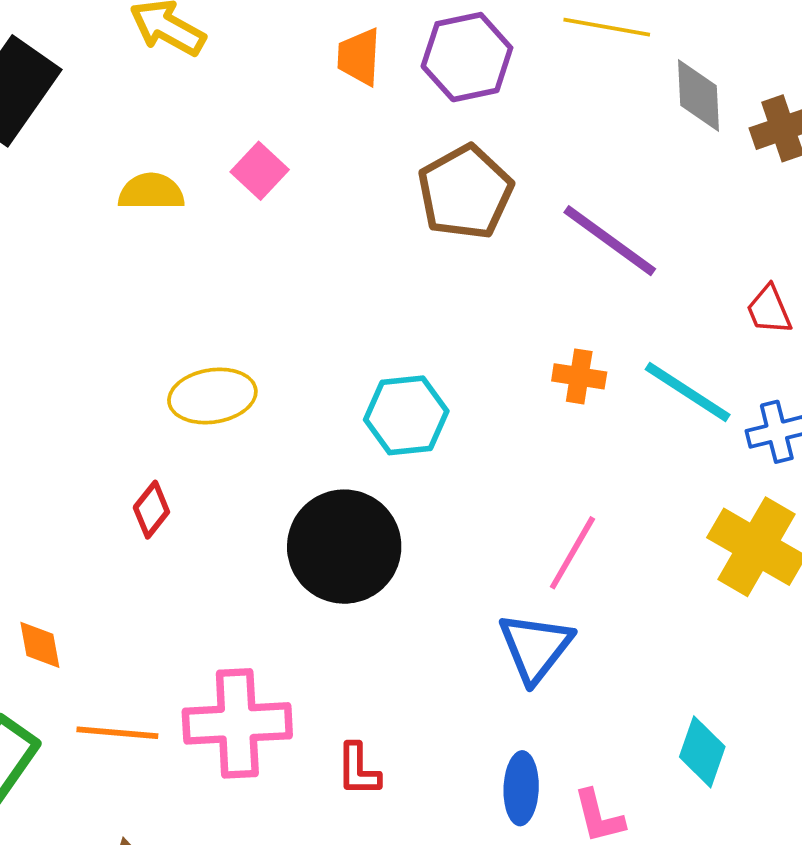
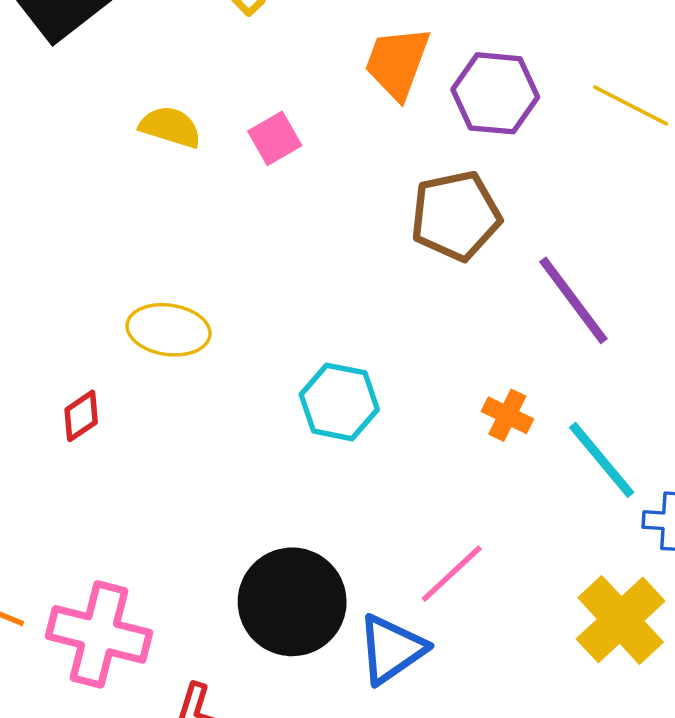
orange trapezoid: (359, 57) -> (397, 63), size x1.4
black circle: (344, 547) -> (292, 602), moved

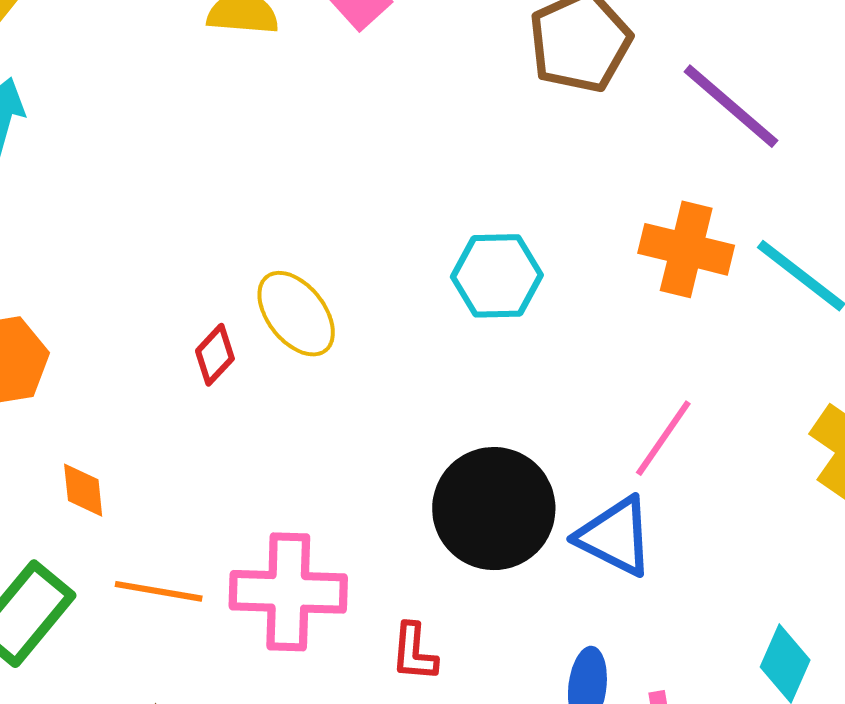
yellow ellipse: (169, 330) -> (296, 314), moved, turned 56
orange cross: (507, 415) -> (686, 249), size x1.6
blue triangle: (391, 649) -> (615, 536), turned -46

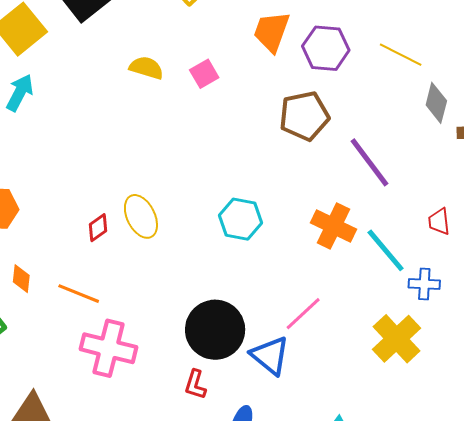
orange line: (159, 591) -> (79, 294), moved
red L-shape: (414, 652) -> (195, 385), moved

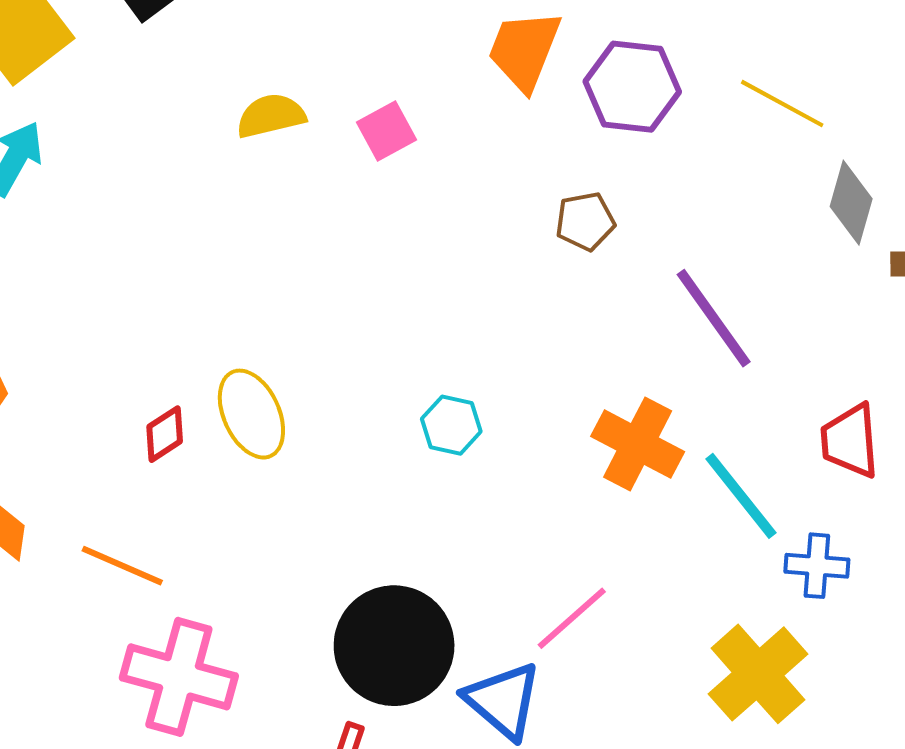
yellow semicircle: (146, 68) -> (271, 116), turned -32
brown pentagon: (304, 116) -> (585, 221), size x0.6
cyan hexagon: (241, 219) -> (451, 425), size x0.7
red trapezoid: (439, 221) -> (850, 441), size x1.4

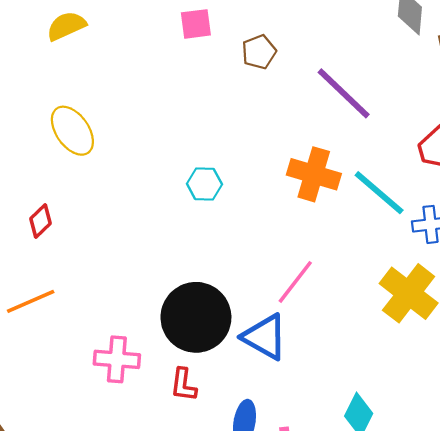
pink square: (386, 131) -> (196, 24), moved, turned 32
yellow ellipse: (251, 414) -> (72, 131), moved
orange line: (122, 566) -> (31, 301), turned -36
pink cross: (179, 677) -> (117, 359), moved, size x0.7

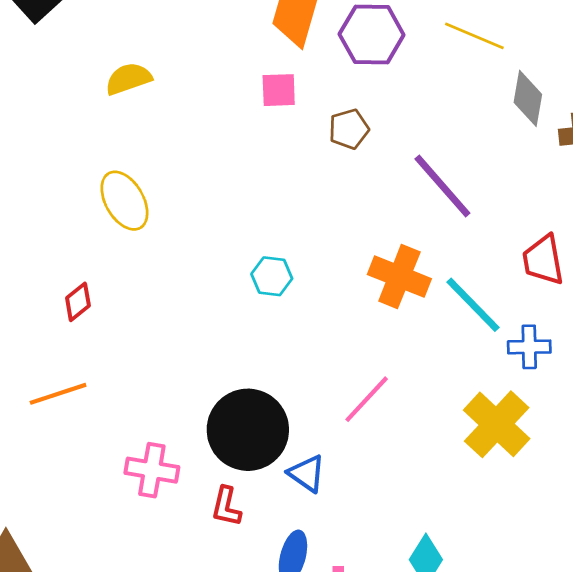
blue triangle: (265, 337) -> (307, 473), moved, size x0.7

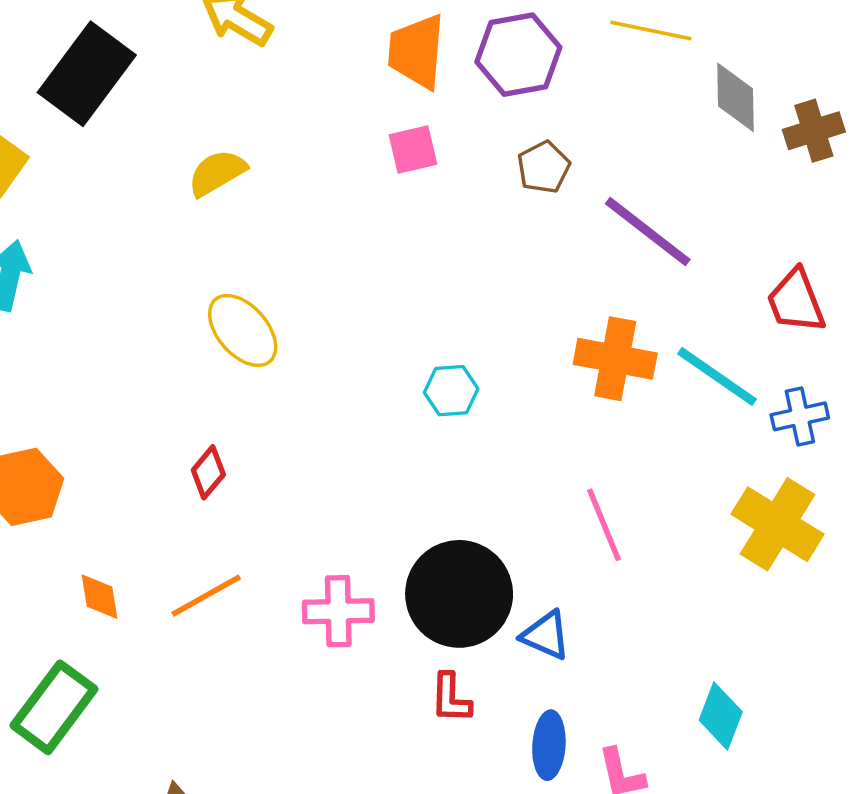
brown pentagon: (349, 129) -> (544, 167), moved
pink line: (367, 399) -> (604, 525), turned -54
pink cross: (152, 470) -> (338, 611), moved

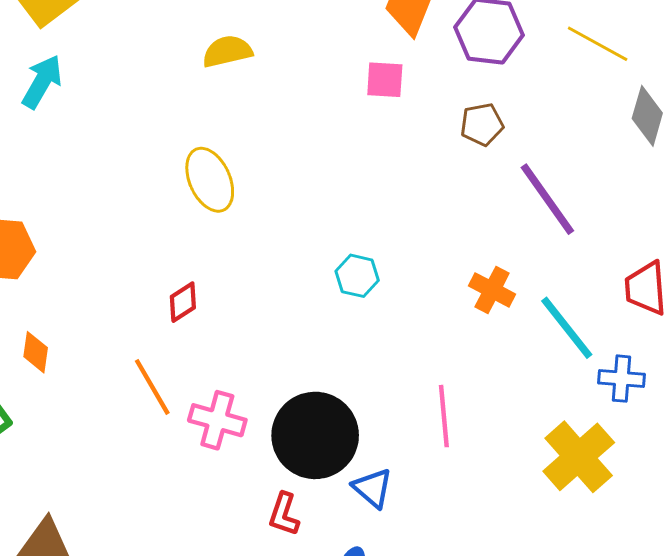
orange cross: (615, 359) -> (492, 290), size x0.7
red diamond: (208, 472) -> (183, 302), moved
orange line: (206, 596) -> (152, 387), moved, turned 72

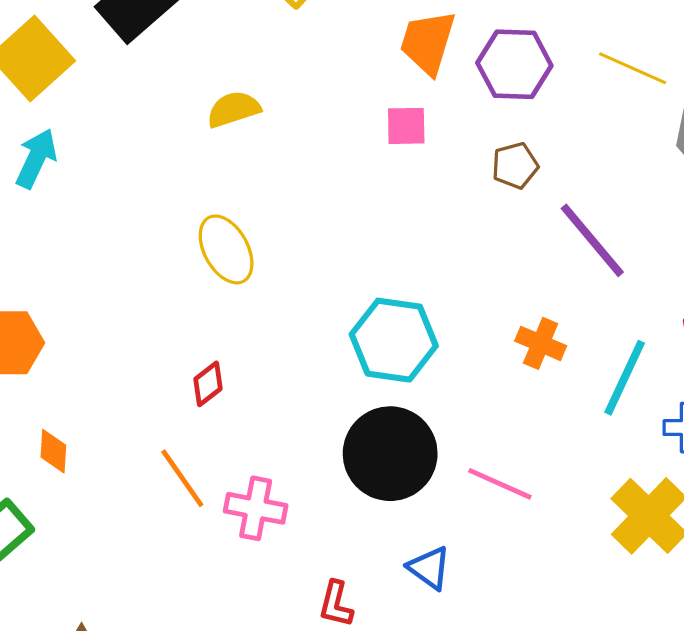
cyan hexagon: (357, 276) -> (394, 340), size x1.8
cyan line: (567, 328) -> (625, 378), turned 68
pink line: (444, 416) -> (500, 484), turned -56
black circle: (315, 435) -> (390, 454), moved

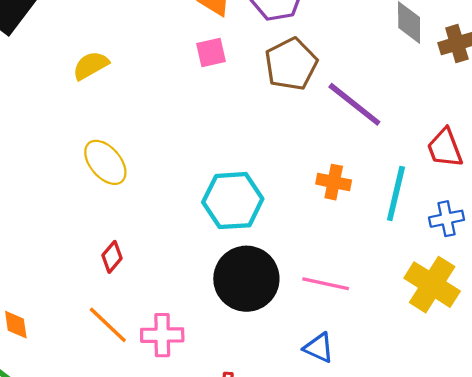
brown pentagon: (515, 166) -> (291, 64), size x1.6
blue triangle: (429, 568) -> (319, 348), moved

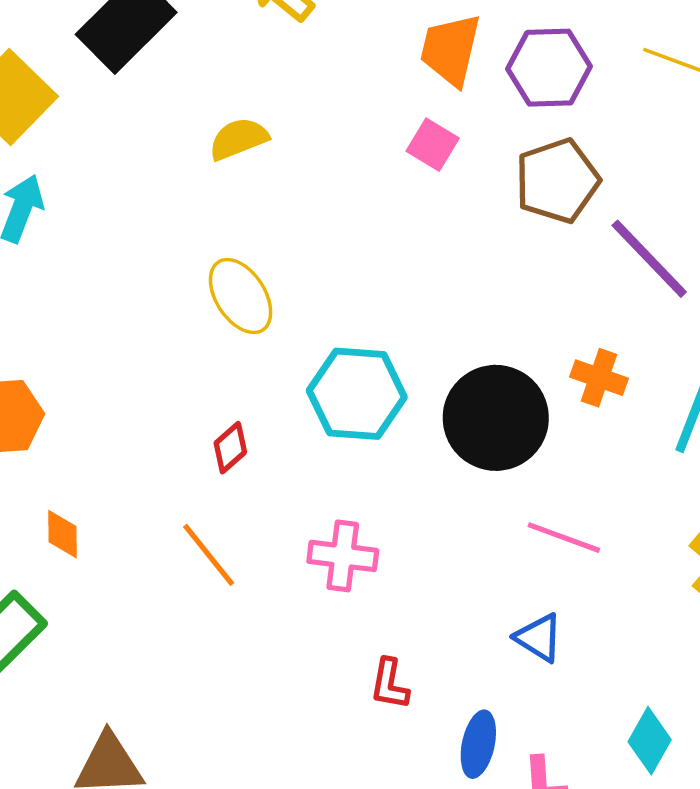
pink square: (211, 52) -> (433, 145), turned 36
cyan hexagon: (233, 201) -> (357, 394), moved
black circle: (246, 279) -> (496, 418), moved
pink cross: (162, 335) -> (343, 556), moved

